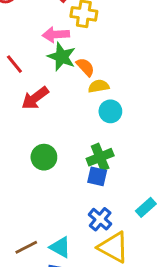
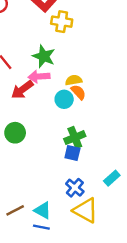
pink arrow: (56, 35) -> (39, 77), moved
orange semicircle: (85, 67) -> (78, 92), moved
cyan circle: (110, 111) -> (64, 99), moved
green circle: (44, 157) -> (15, 133), moved

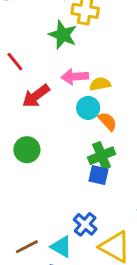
green star: (44, 56) -> (63, 35), moved
pink arrow: (39, 77) -> (75, 77), moved
orange semicircle: (78, 92) -> (108, 121), moved
blue cross: (75, 188) -> (85, 224), moved

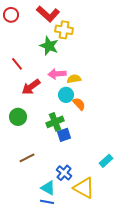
green circle: (27, 150) -> (18, 117), moved
green cross: (102, 156) -> (55, 122), moved
blue square: (99, 175) -> (64, 135), moved, turned -32
brown line: (27, 247) -> (27, 158), moved

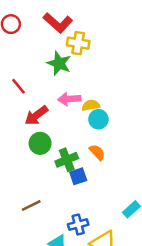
cyan circle: (66, 95) -> (98, 119), moved
orange semicircle: (79, 104) -> (97, 152), moved
green circle: (18, 117) -> (40, 143), moved
blue cross: (64, 173) -> (78, 225), turned 35

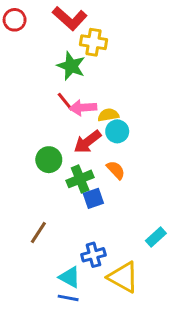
red line: (19, 86) -> (65, 102), moved
red arrow: (36, 115) -> (87, 142), moved
brown line: (31, 206) -> (38, 233), turned -30

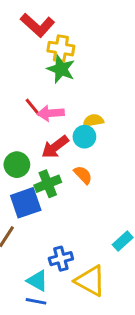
green star: (71, 66) -> (61, 69), moved
yellow semicircle: (108, 115) -> (93, 121), moved
blue square: (93, 198) -> (26, 203), moved, size x1.5

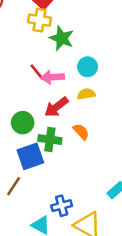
yellow cross: (61, 49) -> (39, 20), moved
yellow semicircle: (93, 121) -> (86, 94), moved
cyan circle: (84, 137) -> (88, 67), moved
green cross: (48, 184) -> (50, 139), turned 30

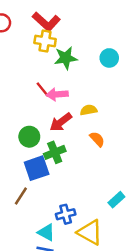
green star: (62, 38) -> (66, 58), turned -30
cyan circle: (88, 67) -> (109, 58), moved
orange semicircle: (81, 132) -> (97, 139), moved
green cross: (50, 139) -> (55, 152), turned -30

